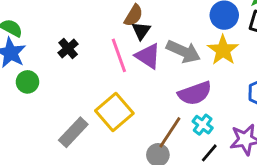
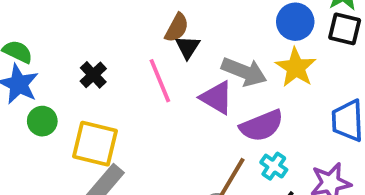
purple triangle: (148, 56) -> (217, 98), moved
yellow square: (114, 112) -> (95, 144), moved, turned -33

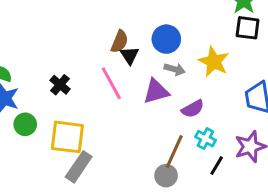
blue circle: (295, 22) -> (166, 39), moved
gray arrow: (244, 72) -> (175, 69), size x0.6
purple triangle: (217, 98) -> (156, 91), turned -40
purple semicircle: (262, 126) -> (193, 109), size x0.7

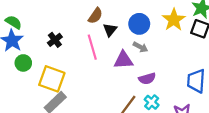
brown semicircle: (120, 42) -> (95, 16), moved
yellow star: (214, 62) -> (174, 20), moved

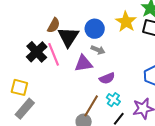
black triangle: (110, 30) -> (68, 37), size x1.6
black cross: (55, 40) -> (37, 52), moved, size x1.5
yellow square: (52, 79) -> (19, 87), size x0.7

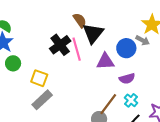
brown semicircle: (54, 25) -> (80, 20), turned -70
blue circle: (95, 29) -> (126, 48), moved
gray arrow: (98, 50) -> (143, 40), moved

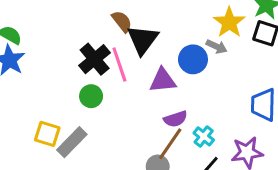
green circle: (13, 63) -> (91, 96), moved
yellow square: (39, 78) -> (47, 134), moved
purple semicircle: (127, 79) -> (176, 119), moved

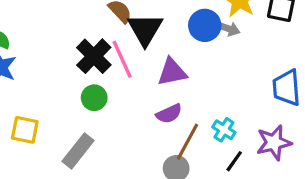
blue circle: (193, 59) -> (205, 25), moved
purple semicircle: (176, 119) -> (169, 114), moved
yellow square: (47, 134) -> (25, 130), moved

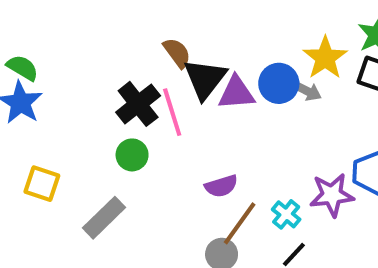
purple triangle: (172, 72) -> (236, 93), moved
purple star: (274, 143) -> (332, 195), moved

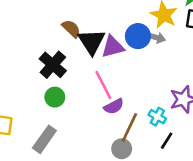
pink line: (172, 112) -> (103, 85), moved

